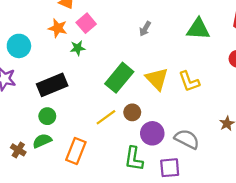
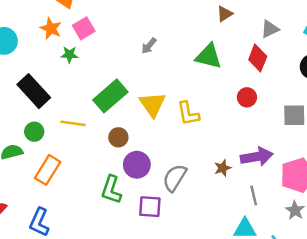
black rectangle: (52, 85) -> (34, 91), turned 60
green circle: (47, 116) -> (34, 132), moved
yellow line: (106, 117) -> (73, 123), moved, turned 35
gray semicircle: (187, 139) -> (175, 178), turned -95

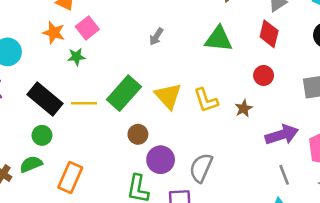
yellow line: (73, 123) -> (84, 103), moved
green circle: (34, 132) -> (42, 135), moved
brown star: (223, 168) -> (244, 108), moved

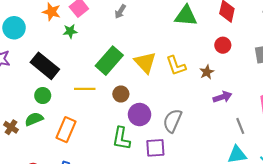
gray arrow: (156, 37) -> (120, 12), moved
yellow line: (84, 103) -> (85, 89), moved
purple arrow: (282, 135) -> (222, 97), moved, size x0.7

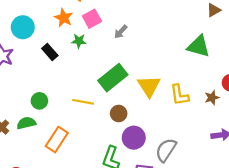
gray arrow: (120, 12) -> (121, 32), moved
black rectangle: (45, 66) -> (50, 52), moved, size x0.6
brown star: (207, 72) -> (212, 98), moved

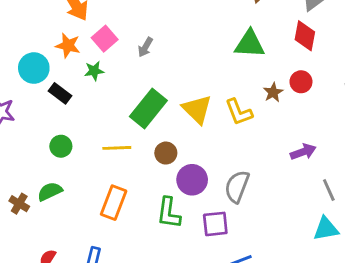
cyan circle: (23, 27) -> (34, 68), moved
brown star: (212, 98) -> (273, 92), moved
green circle: (39, 101) -> (61, 146), moved
orange rectangle: (57, 140) -> (114, 203), moved

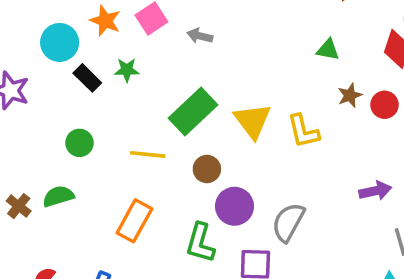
green triangle: (250, 44) -> (328, 50), size x0.6
gray arrow: (145, 47) -> (200, 36), turned 66
green star: (94, 71) -> (127, 70), moved
brown star: (273, 92) -> (350, 95), moved

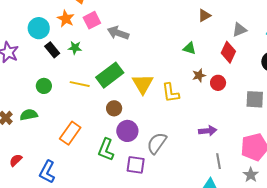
gray arrow: (200, 36) -> (118, 33), size x1.5
yellow line: (148, 154) -> (80, 84), moved

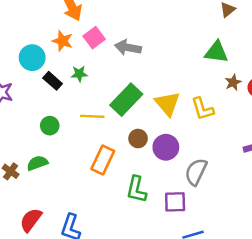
green triangle: (190, 48) -> (216, 52), size x1.5
purple circle: (127, 131) -> (166, 147), moved
orange rectangle: (70, 133) -> (103, 160), moved
red semicircle: (16, 160) -> (31, 220), size x1.5

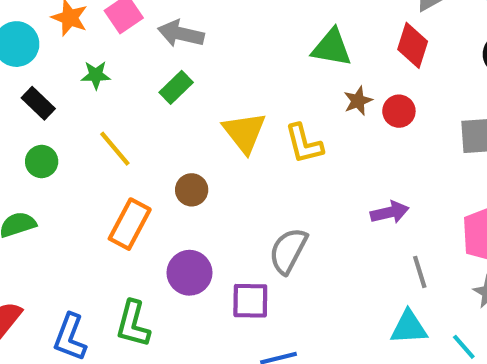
black rectangle: (53, 81) -> (38, 103), moved
green rectangle: (126, 100) -> (176, 87), moved, size x0.6
yellow line: (92, 116) -> (115, 149), turned 45
purple circle: (166, 147) -> (190, 273), moved
green L-shape: (136, 189) -> (133, 324), moved

